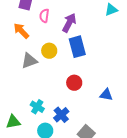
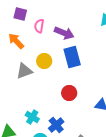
purple arrow: (69, 23) -> (64, 33), turned 84

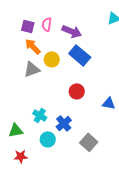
purple square: (20, 14) -> (28, 26), moved
orange arrow: (16, 41) -> (33, 46), moved
blue rectangle: (72, 57) -> (80, 55), turned -35

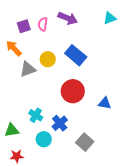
purple square: (28, 26) -> (24, 26), turned -32
purple arrow: (72, 31) -> (68, 18), moved
orange arrow: (33, 46) -> (14, 48), moved
red circle: (77, 91) -> (73, 91), size x1.5

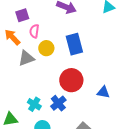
pink semicircle: (43, 24) -> (34, 31), moved
blue rectangle: (76, 55) -> (74, 44), turned 35
blue cross: (60, 123) -> (58, 103), moved

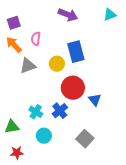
purple square: (22, 15) -> (14, 23), moved
yellow circle: (46, 48) -> (57, 64), moved
blue triangle: (103, 92) -> (95, 100), moved, turned 40

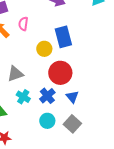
gray triangle: (28, 66) -> (15, 74), moved
blue triangle: (95, 100) -> (72, 97), moved
cyan circle: (44, 136) -> (47, 121), moved

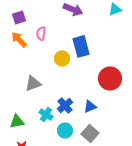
red circle: (60, 73) -> (110, 78), moved
cyan cross: (23, 97) -> (46, 114), moved
blue triangle: (72, 97) -> (90, 106), turned 48

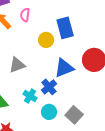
blue triangle: (90, 106) -> (64, 68), moved, size x1.5

